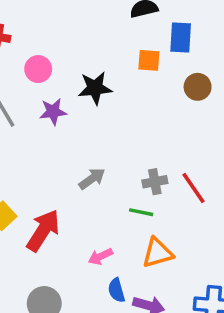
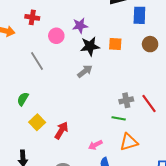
orange square: (149, 60) -> (115, 44), moved
purple star: (53, 112) -> (80, 26), moved
gray arrow: (92, 179) -> (85, 71), moved
red arrow: (43, 230) -> (61, 130), size x0.7

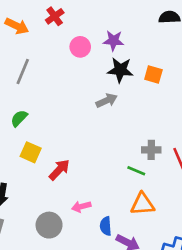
red cross: (32, 17) -> (55, 16), turned 32
gray line: (37, 61) -> (23, 71), moved, turned 42
yellow square: (37, 122) -> (31, 152), turned -35
pink arrow: (95, 145) -> (81, 207), moved

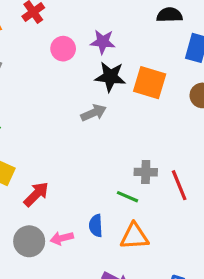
orange square: (153, 74) -> (150, 83), size x1.5
gray circle: (49, 225) -> (29, 241), moved
blue semicircle: (106, 226) -> (96, 226), moved

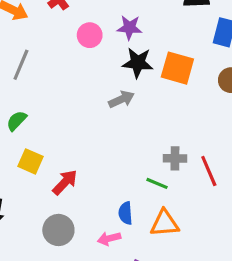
pink arrow: (62, 238) -> (109, 238), moved

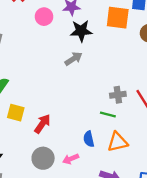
orange square: (177, 68) -> (118, 18), moved
pink arrow: (109, 238) -> (71, 159), moved

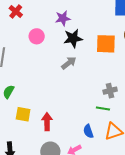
pink circle: (44, 17) -> (37, 36), moved
orange square: (118, 18) -> (106, 44), moved
red arrow: (42, 124) -> (47, 122), turned -30

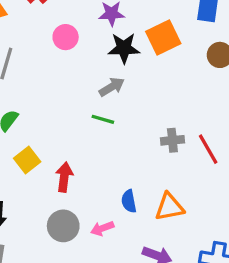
orange square: (106, 44) -> (163, 37), moved, turned -35
green line: (103, 108) -> (103, 119), moved
yellow square: (23, 114) -> (27, 160), turned 35

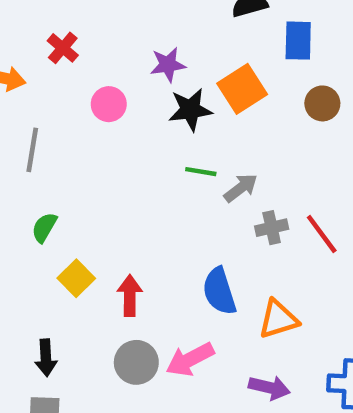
gray arrow: (112, 87) -> (241, 188), moved
green line: (103, 119) -> (201, 172), moved
blue semicircle: (129, 201) -> (219, 291), moved, size x1.5
pink arrow: (102, 228) -> (190, 359), size x1.5

